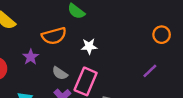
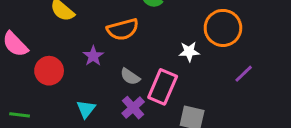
orange circle: (162, 35) -> (223, 28), moved, size x1.6
white star: (89, 46) -> (189, 52), moved

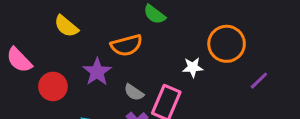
purple star: (93, 56) -> (97, 72), size x1.4
purple line: (244, 74) -> (259, 81), moved

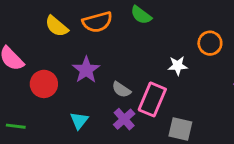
orange circle: (227, 44) -> (210, 43), size x0.7
orange semicircle: (127, 45) -> (97, 22), moved

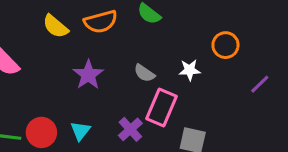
red circle: (44, 84) -> (41, 132), moved
gray semicircle: (121, 90) -> (144, 73), moved

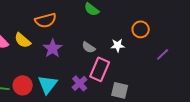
orange semicircle: (101, 22) -> (46, 20), moved
yellow semicircle: (55, 26) -> (23, 40), moved
cyan triangle: (80, 131) -> (48, 84), size x1.5

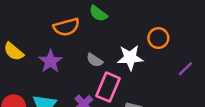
orange semicircle: (46, 20) -> (66, 27), moved
white star: (118, 45) -> (130, 58), size x1.5

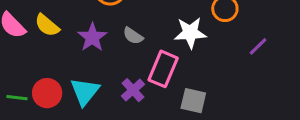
gray semicircle: (95, 60) -> (133, 36), moved

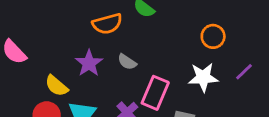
yellow semicircle: (47, 25) -> (56, 86), moved
white star: (190, 33) -> (203, 77), moved

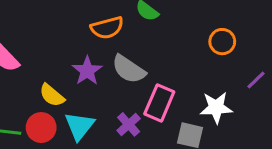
gray semicircle: (127, 62) -> (129, 69), size x1.6
white star: (203, 77) -> (216, 108), moved

